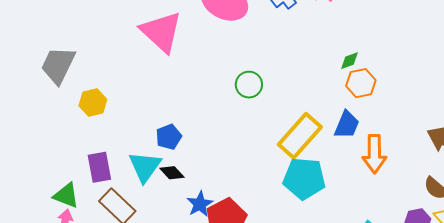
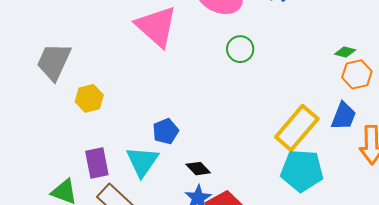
green diamond: (349, 61) -> (345, 52), turned 35
green circle: (249, 85) -> (240, 49), moved
black diamond: (172, 173) -> (198, 169), moved

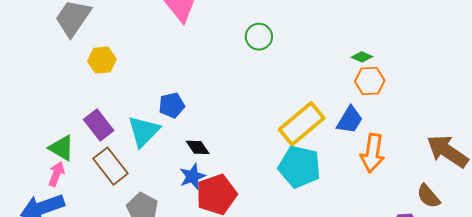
purple rectangle: (97, 163) -> (99, 125), turned -36

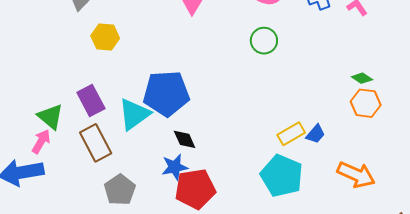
blue pentagon: (172, 105) -> (166, 93), size x1.8
blue trapezoid: (350, 120) -> (316, 134), moved, size x0.7
yellow rectangle: (302, 124) -> (291, 134), size x0.6
orange arrow: (373, 153) -> (356, 175), turned -84

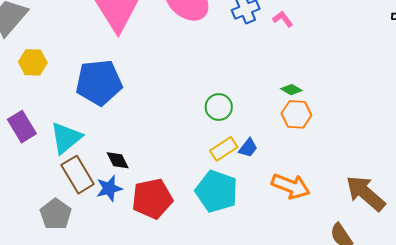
green circle: (264, 41) -> (219, 107), moved
blue pentagon: (166, 93) -> (99, 82), moved
brown rectangle: (96, 143) -> (78, 175), moved
red pentagon: (195, 189) -> (152, 199), moved

